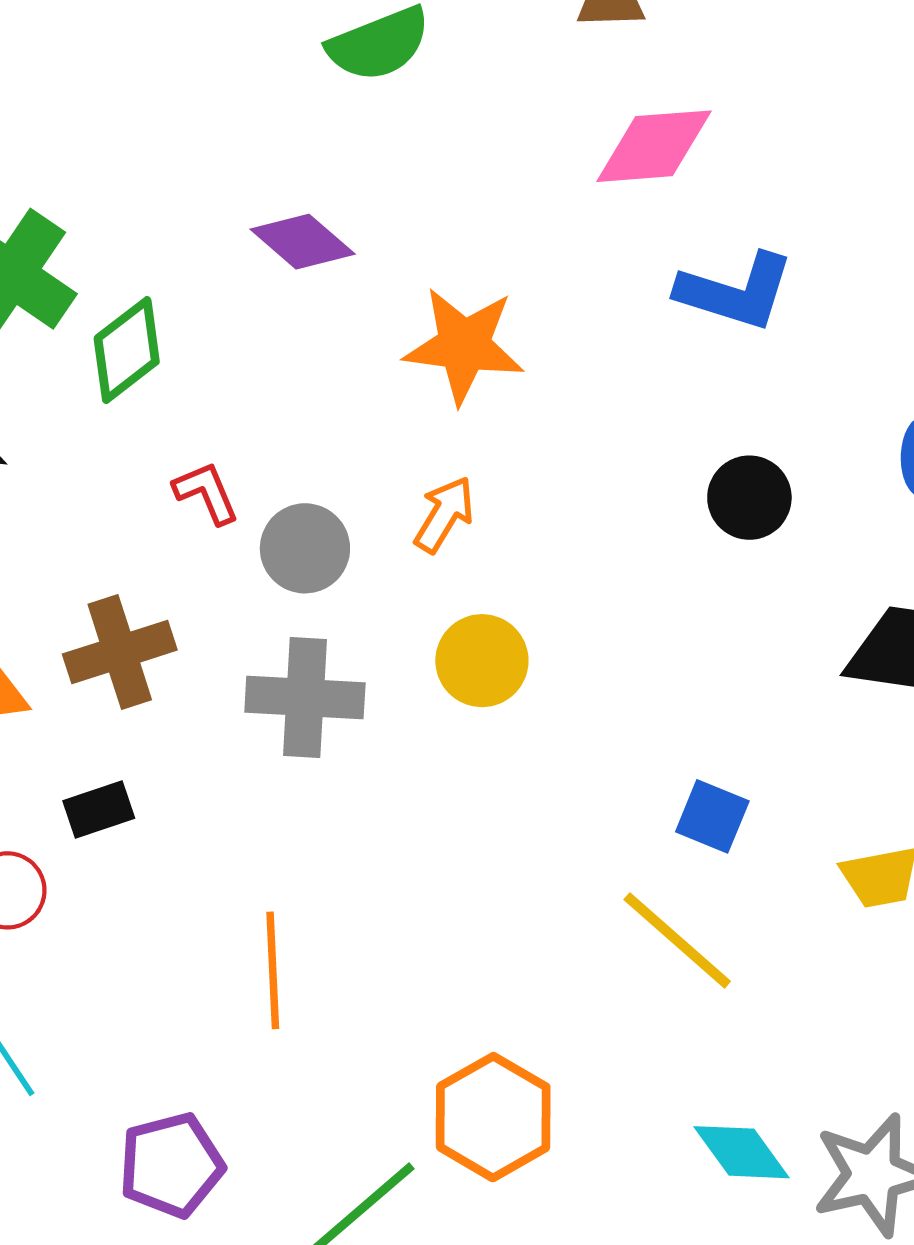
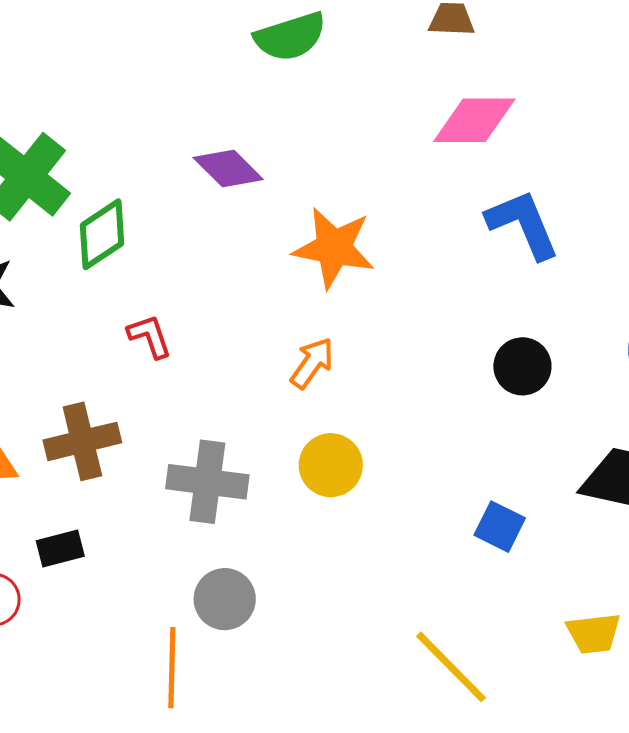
blue L-shape: (735, 292) -> (523, 224), turned -134
gray circle: (305, 548) -> (225, 599), moved
blue square: (712, 816) -> (500, 527), moved

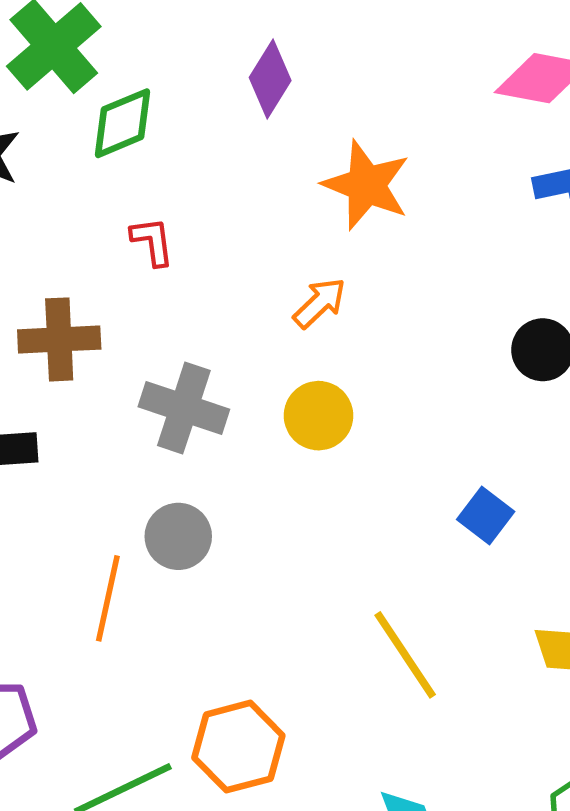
purple diamond: (228, 169) -> (270, 79), turned 66

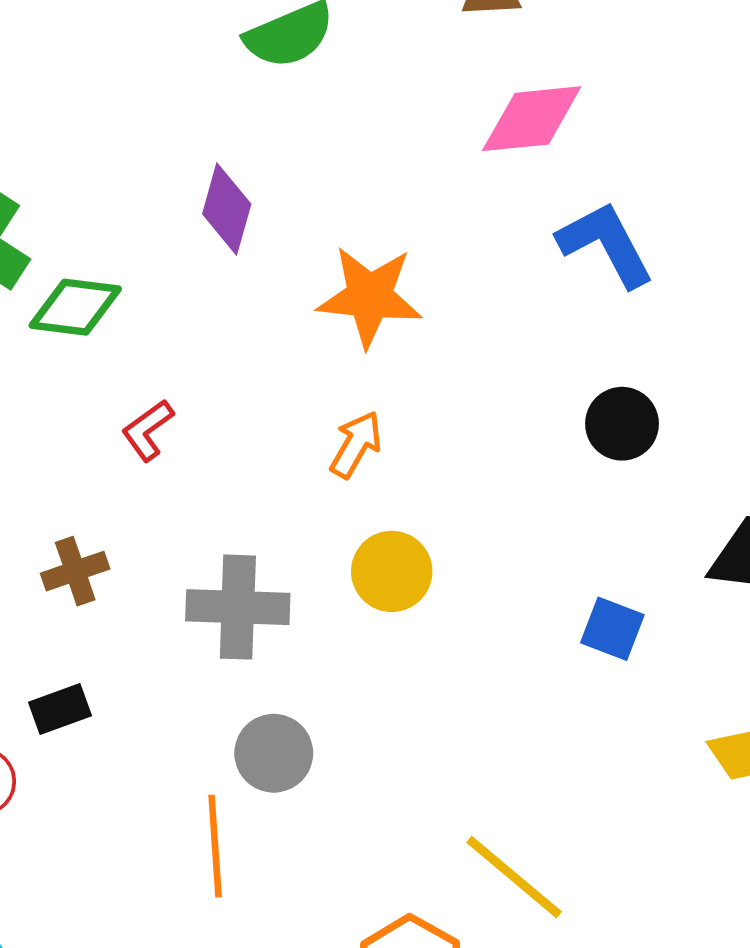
green diamond: (122, 123) -> (75, 307), turned 46
red L-shape: (152, 241) -> (148, 430), turned -102
brown cross: (59, 339) -> (75, 571), size x0.7
yellow line: (405, 655) -> (514, 877), moved

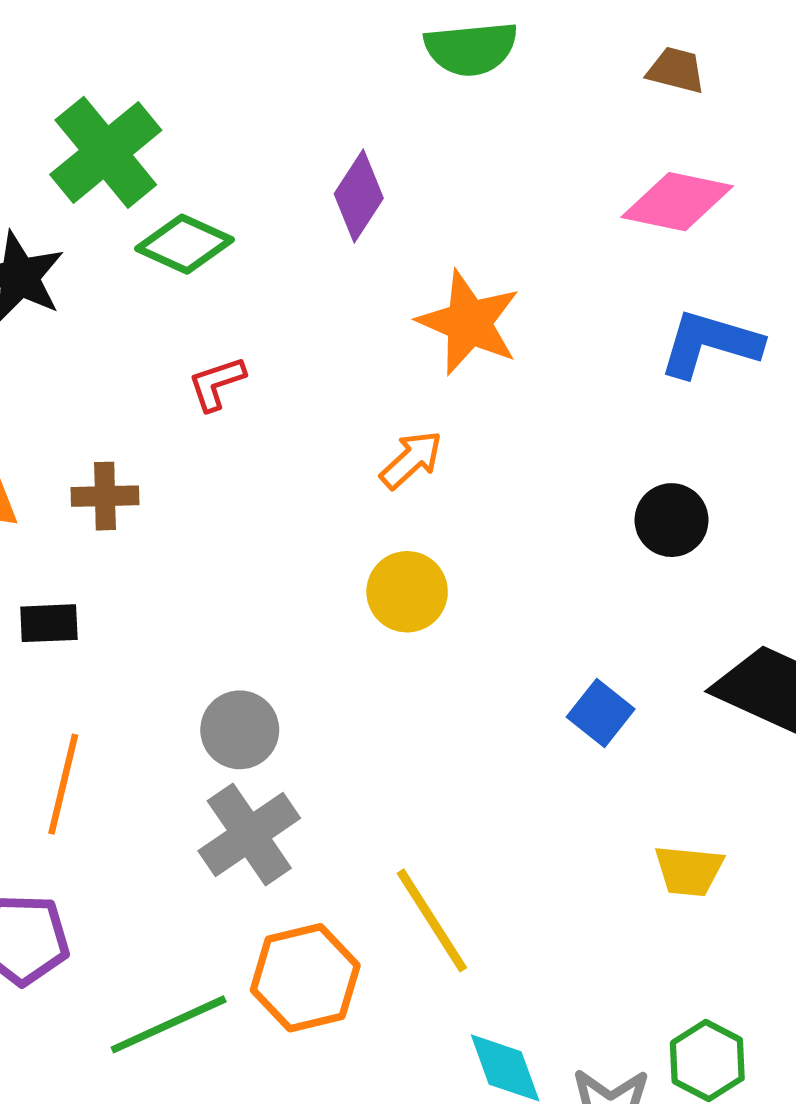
blue L-shape: (606, 244) -> (710, 344), turned -63
gray cross: (238, 607) -> (249, 834), moved, turned 36
orange line: (215, 846) -> (63, 784), moved

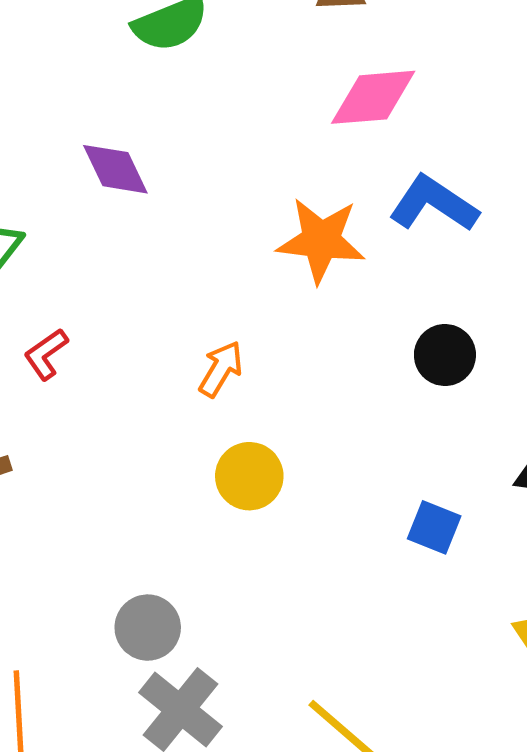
purple diamond: (359, 196) -> (115, 169), turned -42
orange star: (469, 323) -> (321, 240), moved
blue L-shape: (710, 344) -> (434, 204), turned 34

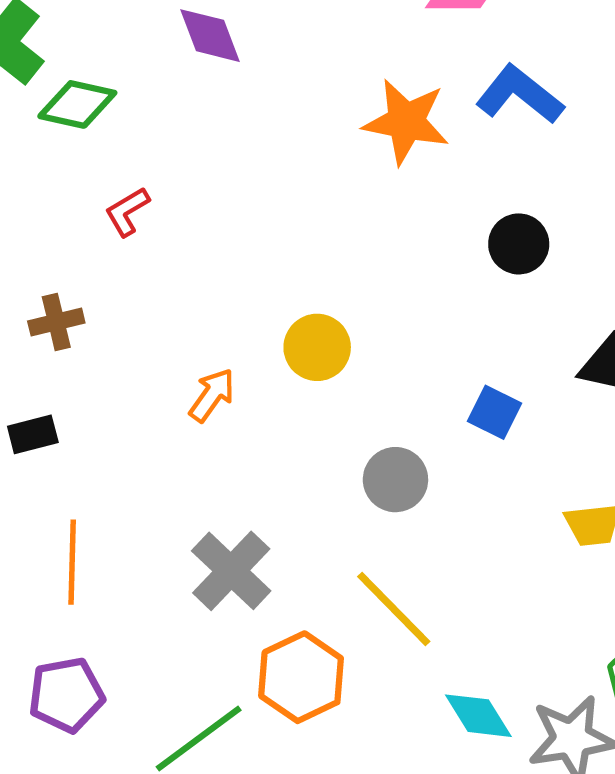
orange arrow: (221, 369) -> (212, 395), moved
gray circle: (148, 628) -> (395, 480), moved

